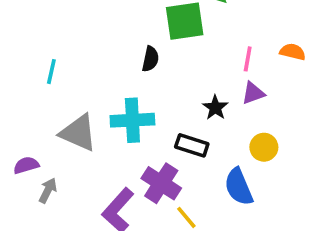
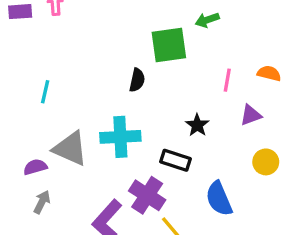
purple triangle: (253, 93) -> (251, 115), moved
yellow circle: (264, 147) -> (266, 162), moved
purple semicircle: (26, 165) -> (35, 167), moved

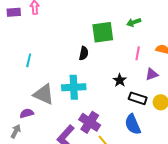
green arrow: (207, 20) -> (134, 22), moved
black rectangle: (176, 160) -> (138, 98), moved
purple semicircle: (35, 167) -> (27, 113), moved
gray arrow: (42, 202) -> (16, 131), moved

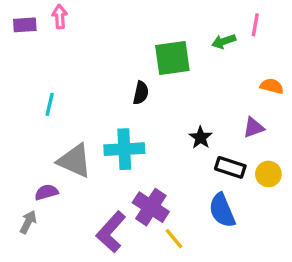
pink line: (138, 53) -> (255, 25), moved

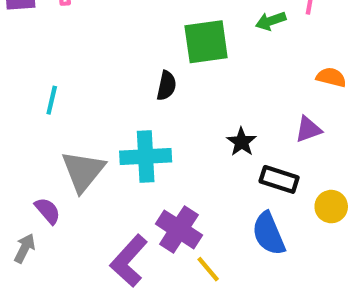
gray triangle: (75, 161) -> (83, 171), turned 45
yellow circle: (268, 174) -> (331, 207), moved
purple semicircle: (46, 192) -> (48, 211), turned 65

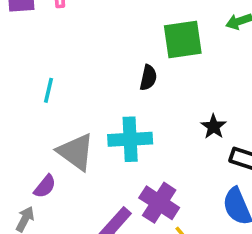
gray triangle: (83, 171) -> (76, 152), turned -33
purple semicircle: (48, 211) -> (45, 186), turned 80

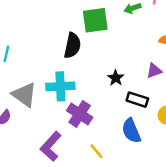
black semicircle: (148, 78) -> (72, 45), size x1.5
purple cross: (159, 203) -> (80, 114), moved

